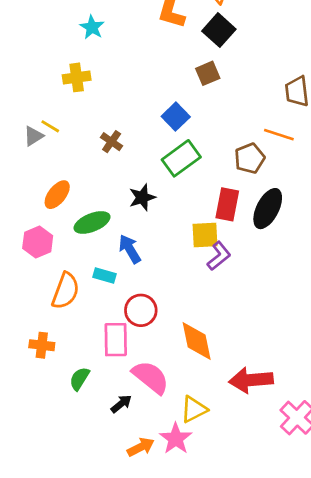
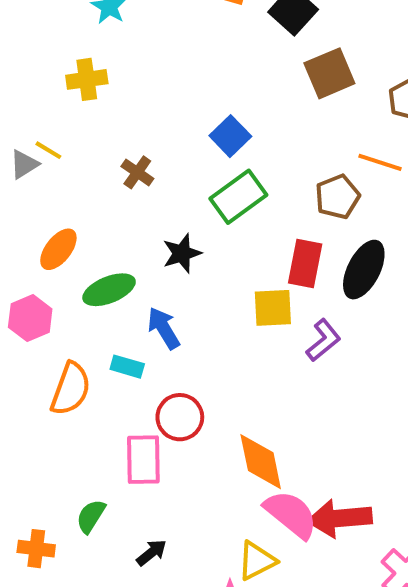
brown square: (208, 73) -> (329, 73), moved, size x1.4
purple L-shape: (219, 256) -> (323, 340), moved
orange cross: (42, 345) -> (36, 549), moved
pink semicircle: (151, 377) -> (291, 514), moved

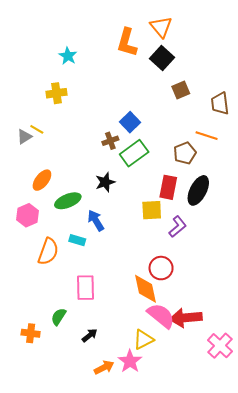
brown square: (329, 73) -> (181, 90), size x0.7
brown cross: (137, 172) -> (110, 141), moved, turned 35
red circle: (180, 417) -> (161, 268), moved

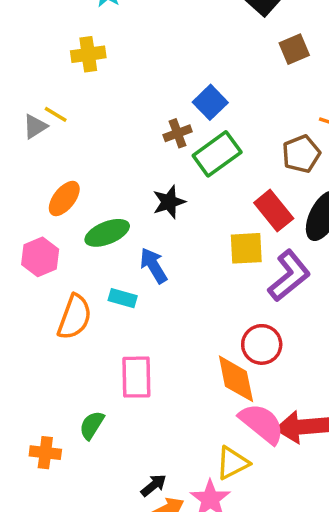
red rectangle: (168, 187) -> (274, 211), turned -50
purple L-shape: (178, 227) -> (289, 276), size x1.4
black arrow: (90, 335) -> (154, 485), moved

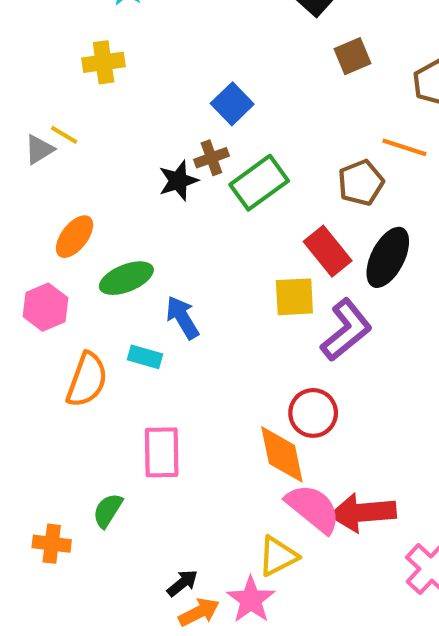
blue square: (210, 102) -> (232, 104), moved
black star: (169, 202) -> (178, 181), moved

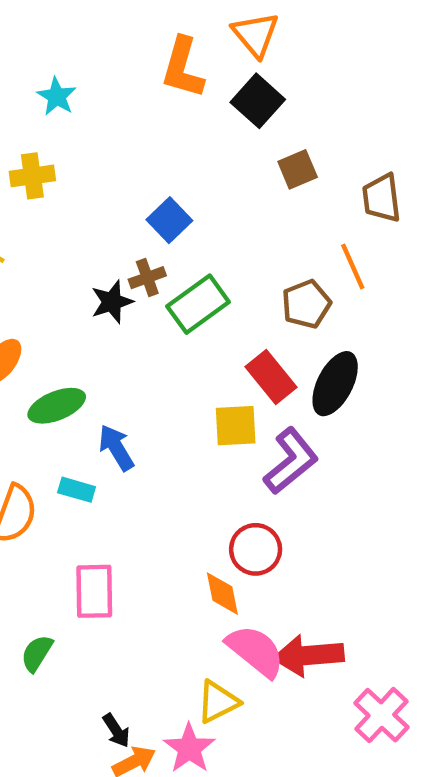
orange line: (404, 147) -> (353, 267), turned 48
orange diamond: (282, 454) -> (222, 594), size x0.7
black arrow: (182, 583) -> (116, 731), turned 96

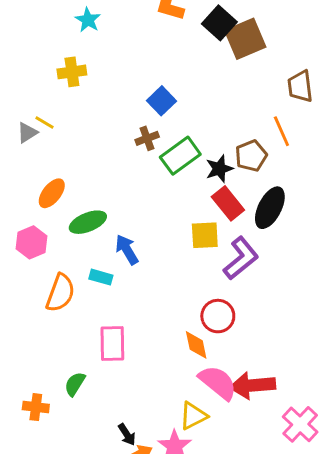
brown square: (298, 169) -> (245, 39), moved, size x1.6
black star: (112, 302) -> (219, 169), moved

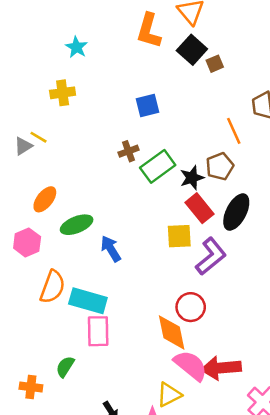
brown square: (245, 39) -> (215, 64), size x0.5
blue square: (162, 101) -> (148, 106), moved, turned 30
orange line: (281, 131) -> (234, 131), moved
cyan rectangle: (101, 277) -> (88, 301), moved, size x1.8
orange diamond: (196, 345) -> (172, 332), size x1.4

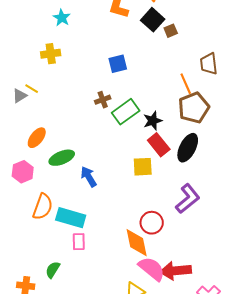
brown pentagon: (220, 166) -> (194, 108), moved, size x1.4
purple L-shape: (211, 256) -> (188, 199), moved
pink rectangle: (98, 331) -> (79, 242), size x0.7

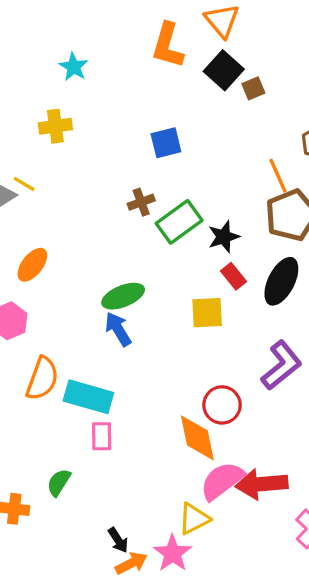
red rectangle: (159, 145) -> (234, 276), size x0.7
green ellipse: (62, 158) -> (123, 296), moved
pink semicircle: (152, 269) -> (222, 481), turned -76

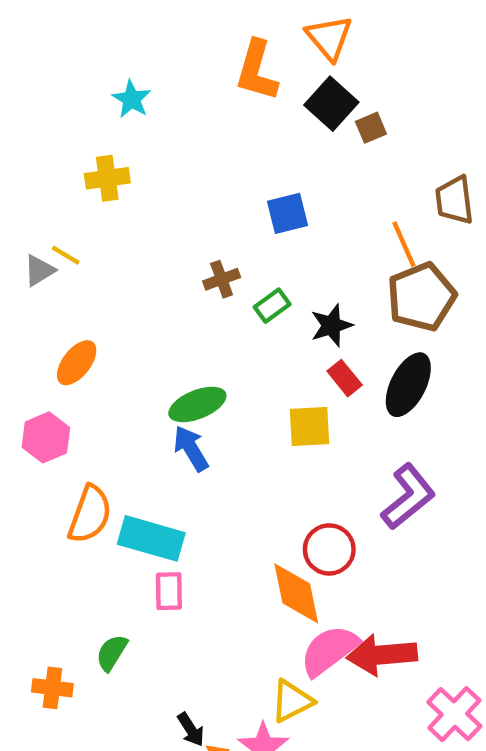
blue square: (166, 143) -> (287, 213), moved
green rectangle: (179, 222) -> (272, 306), size x0.6

